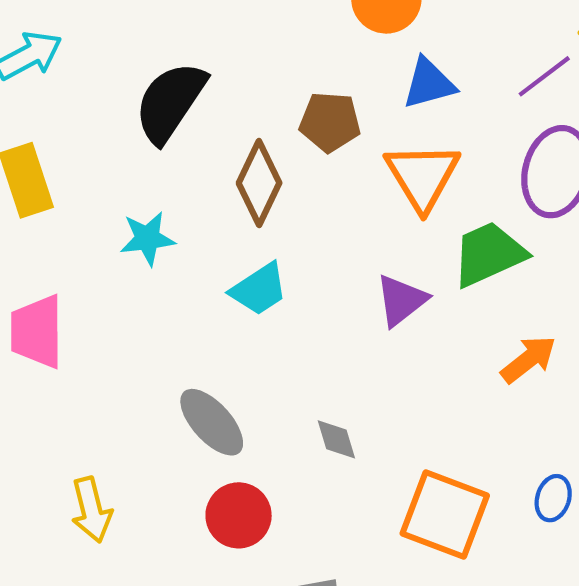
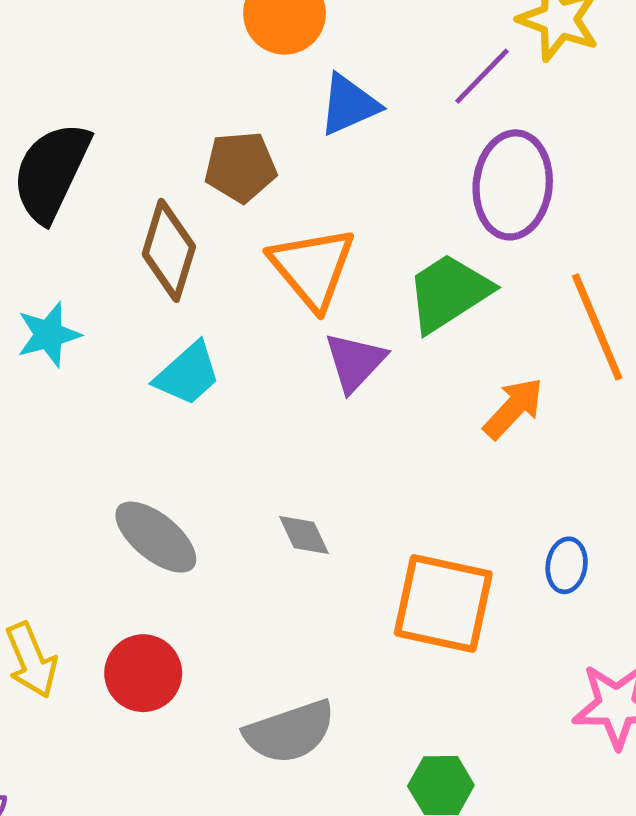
orange triangle: (422, 176) -> (312, 268), moved
red circle: (239, 515) -> (143, 673), moved

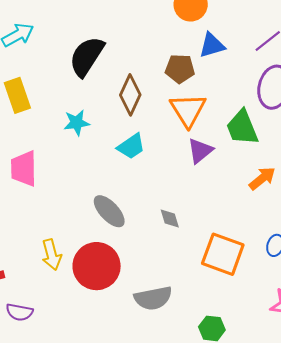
brown pentagon: (241, 167) -> (180, 69), moved
green trapezoid: (449, 293) -> (242, 128), turned -87
red circle: (143, 673) -> (97, 266), size x1.5

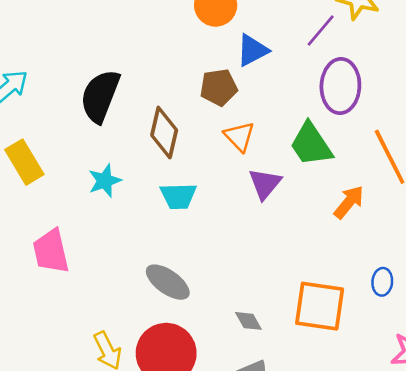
orange triangle: (188, 110) -> (239, 136), size x0.7
cyan trapezoid: (131, 146) -> (178, 196), turned 44
gray diamond: (170, 219) -> (248, 321), moved

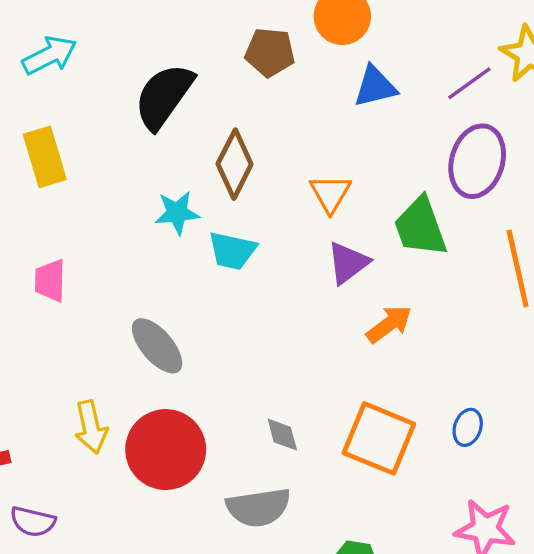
brown pentagon: (219, 87) -> (270, 52), moved
cyan star: (105, 181) -> (177, 213), moved
orange arrow: (349, 202) -> (389, 324), moved
pink trapezoid: (51, 251) -> (50, 281), size x0.7
gray ellipse: (168, 282) -> (157, 346), moved

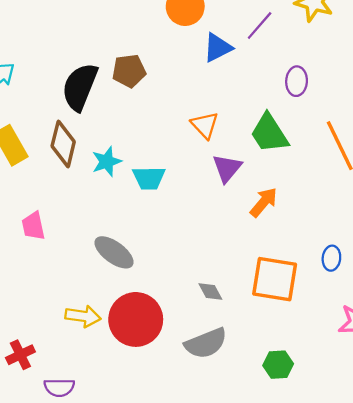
brown pentagon: (270, 52) -> (129, 71), moved
purple line: (469, 83) -> (260, 25), moved
purple ellipse: (477, 161) -> (297, 81), size x0.6
brown diamond: (235, 164) -> (63, 144), moved
yellow arrow: (91, 427) -> (83, 316), turned -56

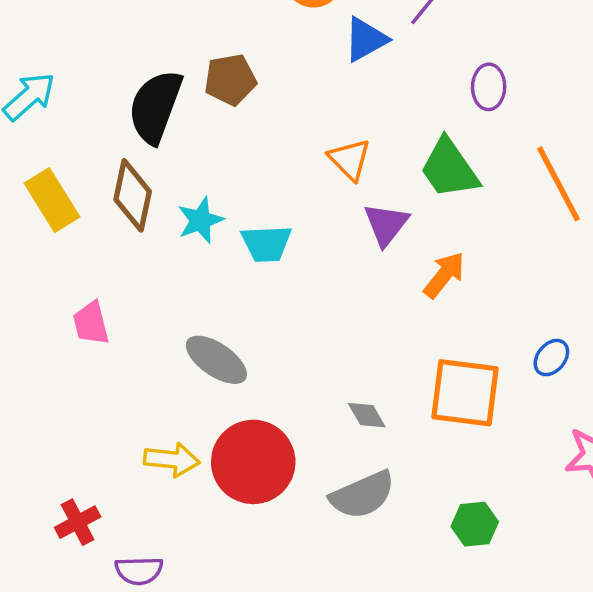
blue ellipse: (331, 258) -> (551, 358), turned 35

